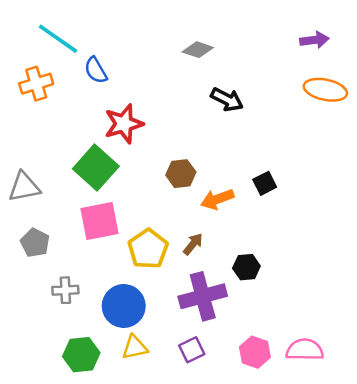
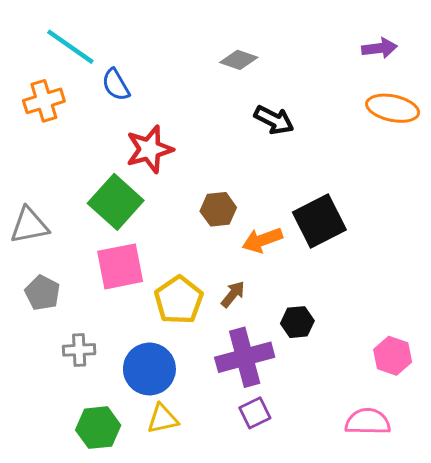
black square: (265, 183) -> (319, 221), size x1.8
purple square: (192, 350) -> (255, 413), moved
pink hexagon: (255, 352) -> (393, 356), moved

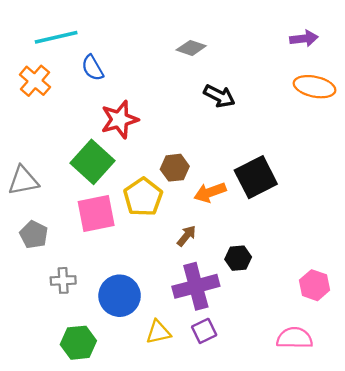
cyan line: (70, 47) -> (56, 37), turned -48
orange cross: (44, 101) -> (35, 81), turned -32
yellow pentagon: (179, 300) -> (143, 197), moved
yellow triangle: (163, 419) -> (158, 332), moved

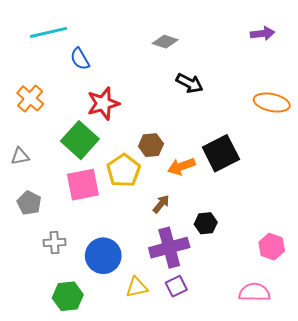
orange cross: (35, 81) -> (30, 98), moved
orange ellipse: (314, 87) -> (272, 102), moved
gray triangle: (23, 181) -> (20, 156), size x0.7

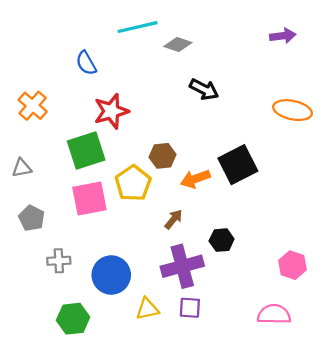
cyan line: (48, 32) -> (137, 27), moved
green square: (80, 140) -> (86, 150), turned 30
purple square: (176, 286) -> (190, 308), turned 30

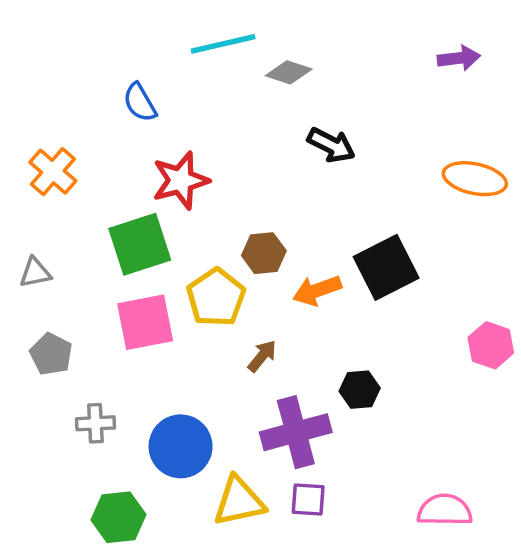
brown arrow: (173, 219) -> (262, 356), moved
pink hexagon: (293, 265) -> (491, 345), moved
yellow triangle: (147, 309) -> (239, 501), size x1.4

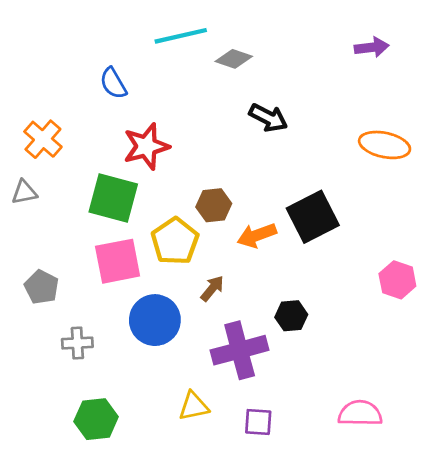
green square: (140, 244) -> (113, 198), turned 33
gray triangle: (35, 273) -> (24, 192), moved
blue circle: (181, 446) -> (155, 320), moved
purple square: (308, 500) -> (258, 422), moved
yellow triangle: (239, 501) -> (194, 406), size x0.7

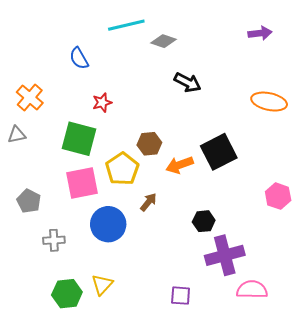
red star: (146, 146) -> (102, 103), size x0.6
purple cross: (240, 350) -> (225, 255), moved
yellow triangle: (194, 406) -> (102, 285), moved, turned -35

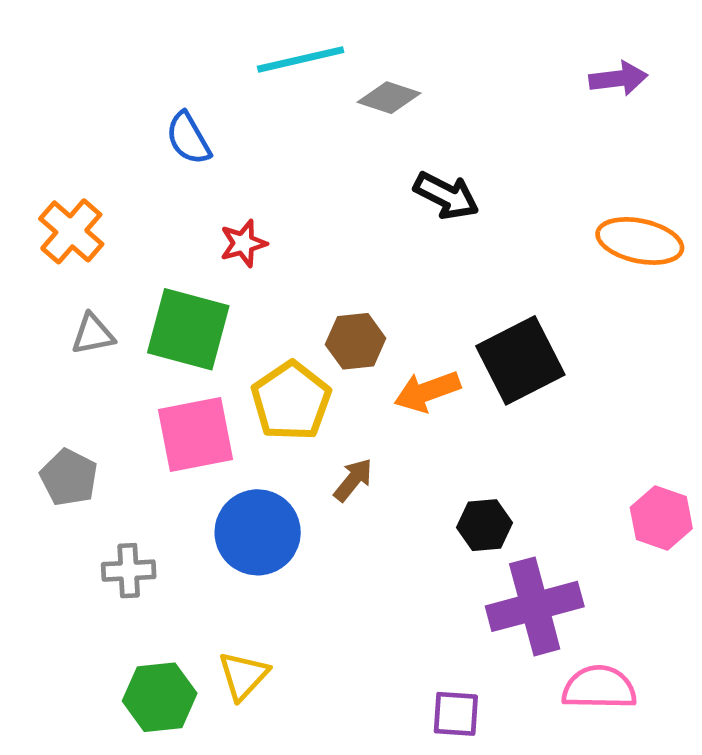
gray triangle: (17, 135) -> (93, 334), moved
pink hexagon: (278, 196) -> (661, 518), moved
purple square: (181, 296) -> (456, 714), moved

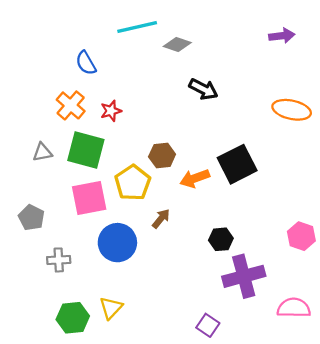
orange cross: (71, 231) -> (71, 105), moved
pink semicircle: (599, 688) -> (294, 308), moved
purple square: (456, 714) -> (208, 325), turned 30

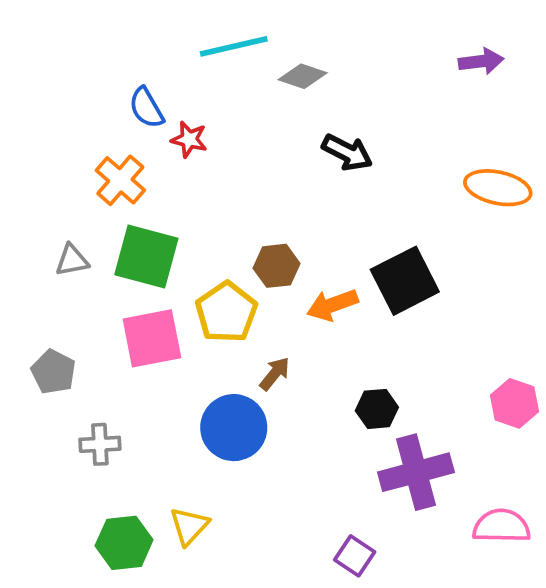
red star: (111, 111) -> (189, 139), moved, turned 30
blue circle: (117, 243) -> (234, 428), moved

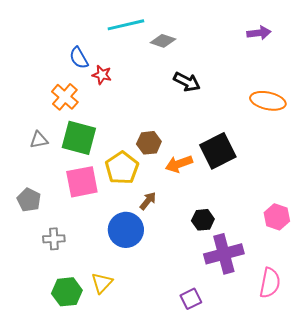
pink semicircle: (501, 526) -> (270, 283), turned 100
purple square: (355, 556) -> (191, 299), turned 30

